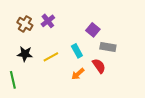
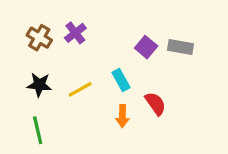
gray rectangle: (108, 47) -> (181, 47), moved
orange arrow: (78, 74) -> (122, 116), turned -48
green line: (13, 80) -> (38, 130), moved

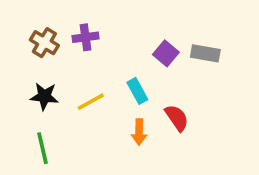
purple cross: (75, 33) -> (85, 37), turned 30

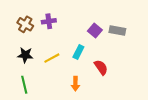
cyan rectangle: (137, 91) -> (78, 52), turned 56
orange arrow: (139, 132) -> (75, 84), moved

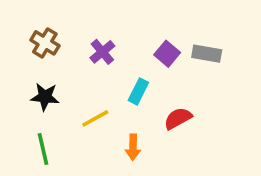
purple cross: (49, 21) -> (102, 52), moved, turned -32
yellow line: (52, 58) -> (95, 118), moved
red semicircle: (101, 67) -> (178, 118), turned -84

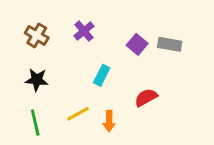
purple cross: (102, 52) -> (84, 31), moved
cyan rectangle: (138, 91) -> (102, 75), moved
yellow line: (95, 118) -> (78, 114), moved

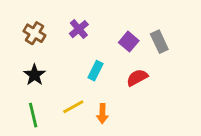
gray rectangle: (170, 44) -> (159, 42), turned 55
black star: (37, 80) -> (34, 75), turned 30
red semicircle: (146, 97) -> (137, 78), moved

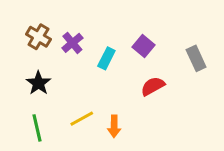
purple cross: (79, 29) -> (72, 43), moved
gray rectangle: (159, 42) -> (196, 58), moved
cyan rectangle: (95, 71) -> (106, 58), moved

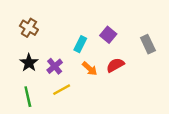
purple cross: (72, 43) -> (55, 66), moved
orange arrow: (114, 126) -> (90, 69), moved, turned -49

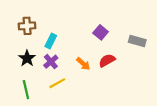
brown cross: (29, 28) -> (27, 26), turned -35
cyan rectangle: (80, 44) -> (51, 41), moved
gray rectangle: (148, 44) -> (137, 41), turned -49

